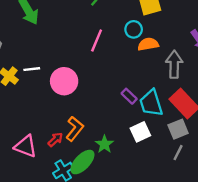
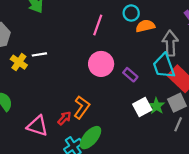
pink circle: (64, 81) -> (101, 64), moved
cyan trapezoid: (151, 103) -> (164, 66), moved
green star: (104, 144) -> (156, 106), moved

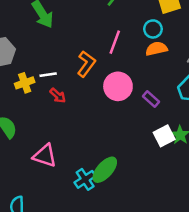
orange semicircle: (145, 26) -> (156, 49), moved
yellow cross: (19, 62) -> (25, 83), turned 35
orange L-shape: (82, 107) -> (86, 64), moved
red arrow: (64, 118) -> (58, 96), moved, turned 88

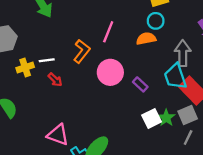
cyan circle: (153, 29) -> (156, 21), moved
pink triangle: (45, 156) -> (58, 135), moved

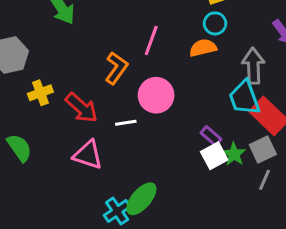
white line: (47, 60) -> (126, 123), moved
red arrow: (55, 80) -> (82, 108), size x1.6
purple rectangle: (140, 84) -> (211, 136), moved
pink triangle: (58, 135) -> (88, 155), moved

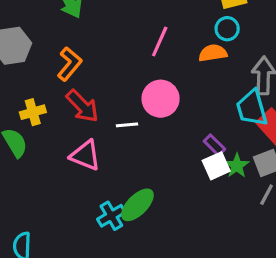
orange L-shape: (116, 68) -> (69, 64), moved
yellow cross: (40, 93) -> (33, 112), moved

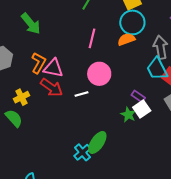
cyan circle: (227, 29) -> (132, 22), size x1.6
pink triangle: (85, 155) -> (53, 68), moved
green star: (237, 166) -> (128, 115), moved

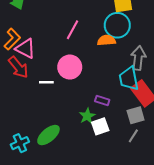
purple rectangle: (138, 96) -> (102, 101), turned -32
white square: (142, 109) -> (100, 126), moved
cyan cross: (82, 152) -> (20, 143), moved

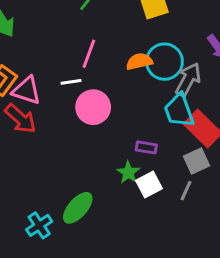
cyan circle: (117, 25) -> (164, 62), moved
gray arrow: (138, 58) -> (188, 80), turned 30
white line: (46, 82) -> (71, 82), moved
gray line: (133, 136) -> (186, 191), moved

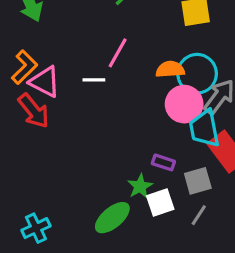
pink circle: (93, 107) -> (184, 104), moved
gray square: (197, 161) -> (198, 181), moved
green ellipse: (78, 208) -> (112, 218), moved

